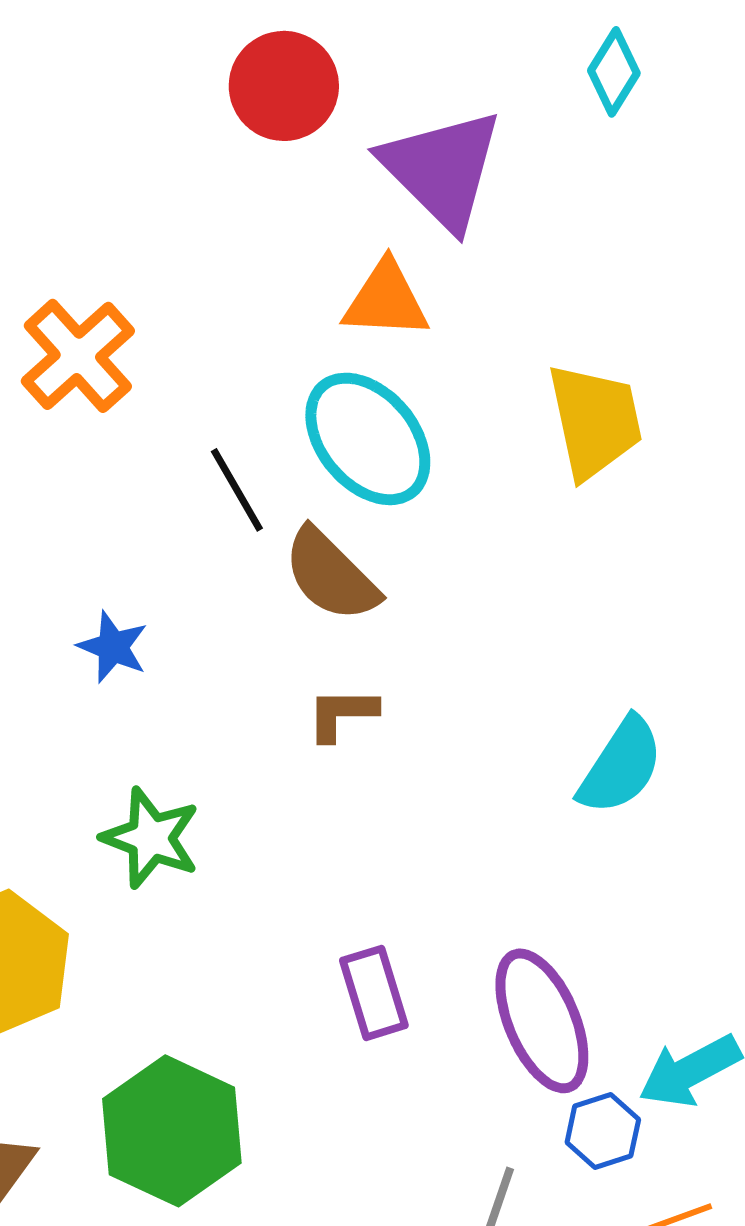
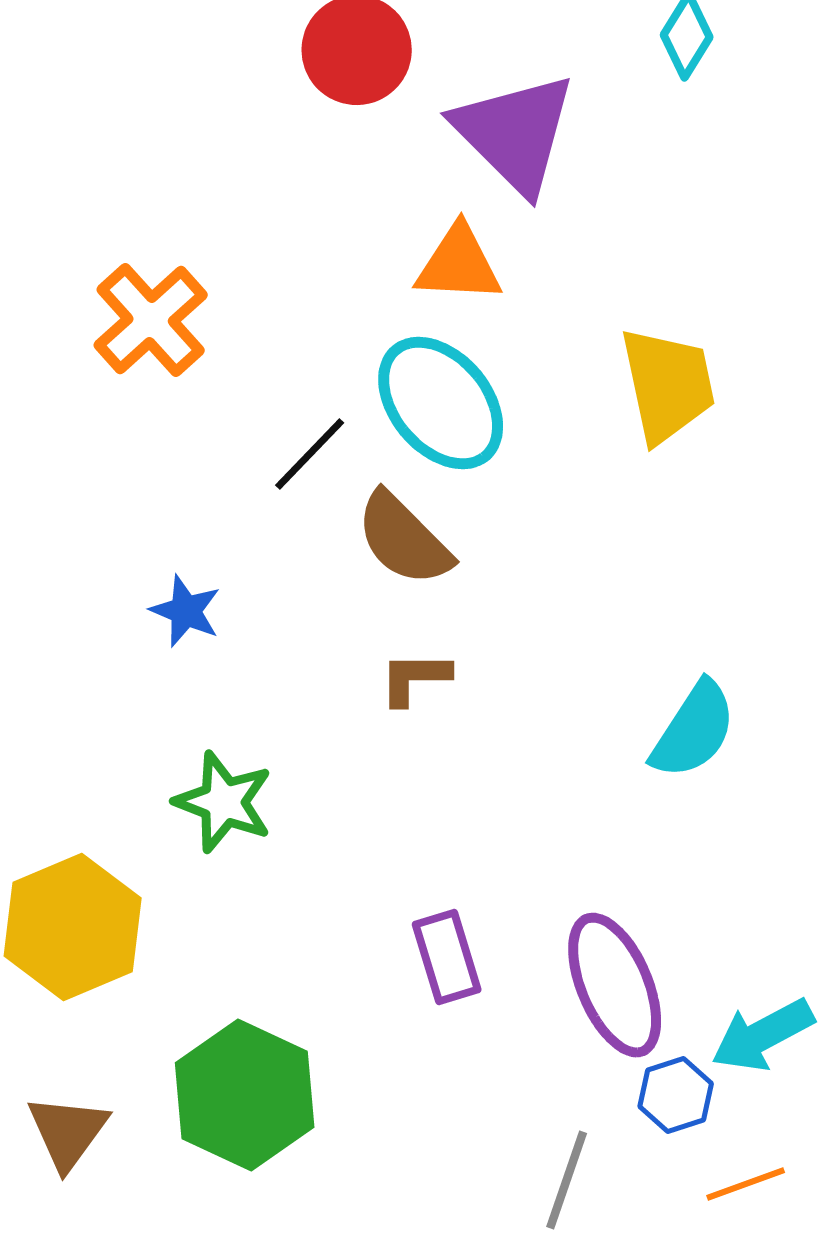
black line: (237, 490) -> (310, 454), turned 74

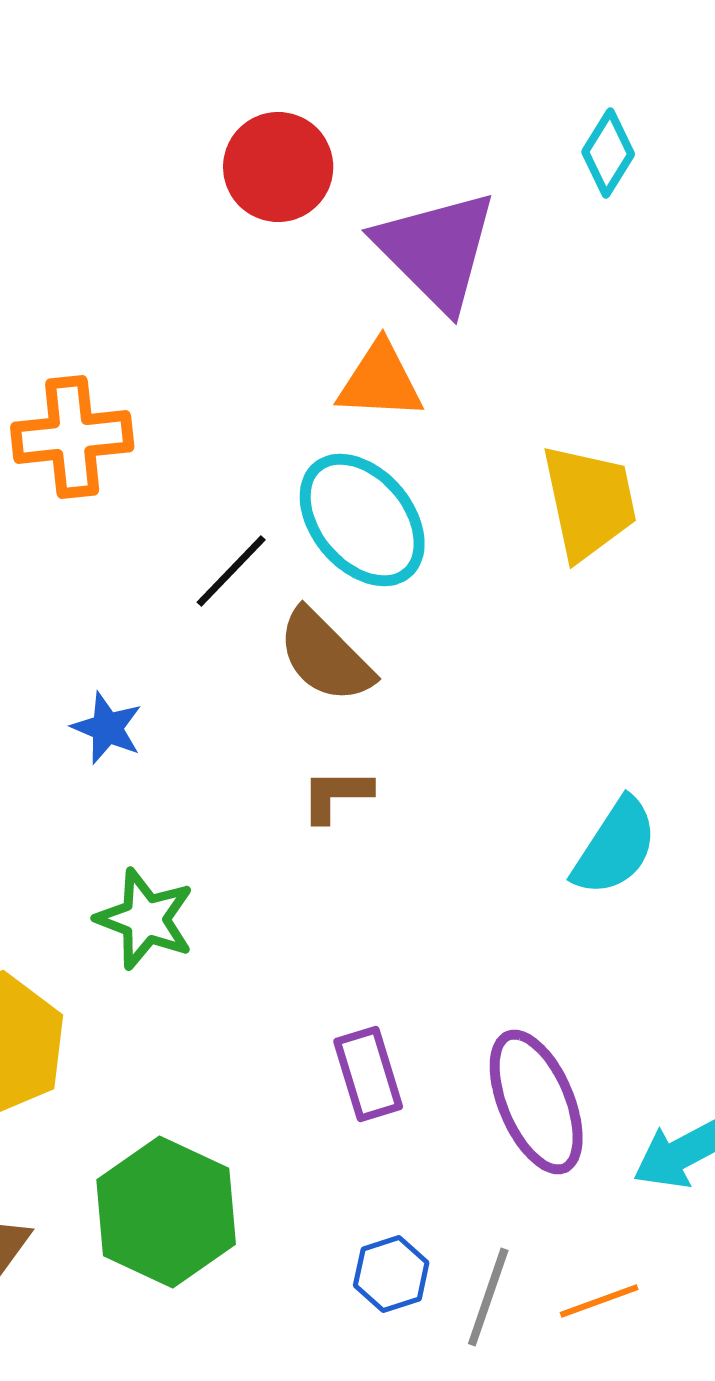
orange cross: (151, 320) -> (72, 437), turned 36
blue hexagon: (676, 1095) -> (391, 1274), moved
orange line: (746, 1184) -> (599, 1301), moved

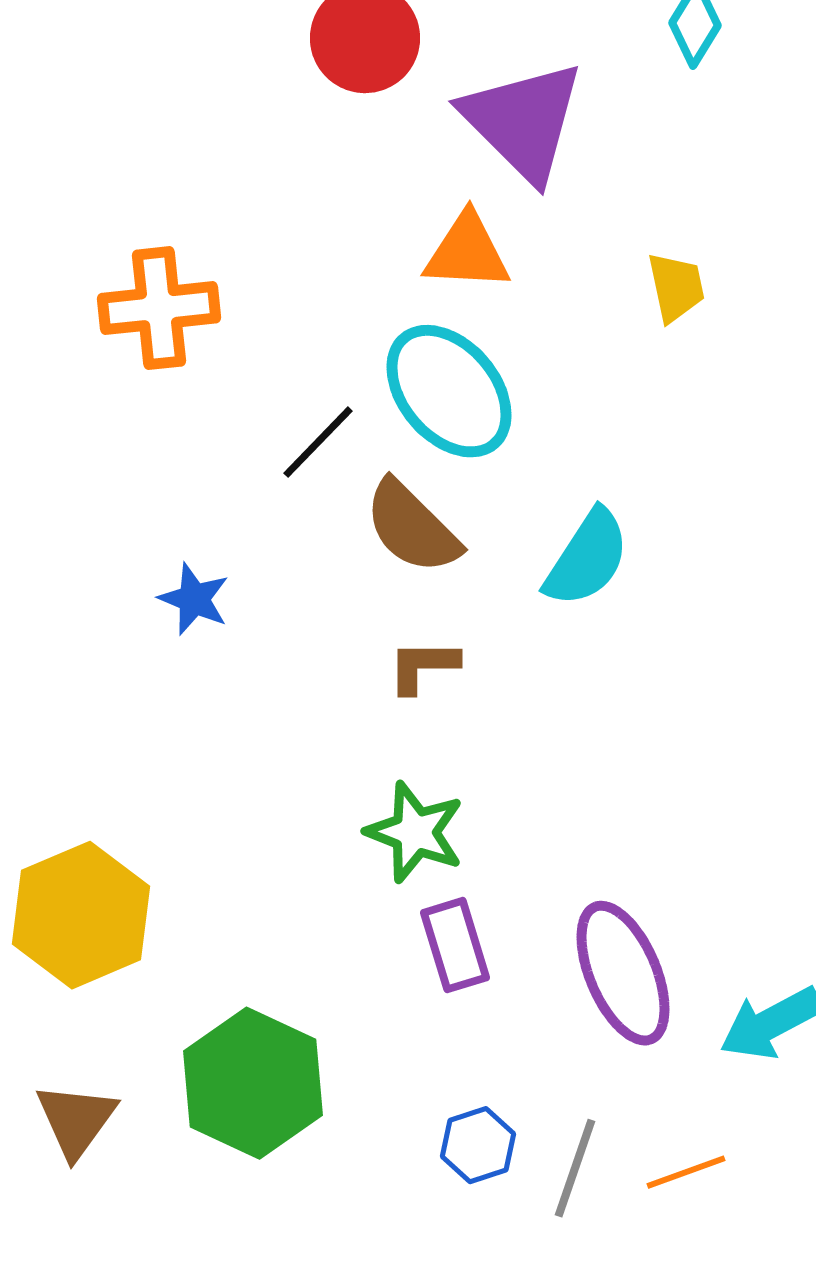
yellow trapezoid: (589, 502) -> (676, 287), moved, size x0.6
cyan semicircle: (615, 847) -> (587, 558), moved
green star: (145, 919) -> (415, 832), moved

